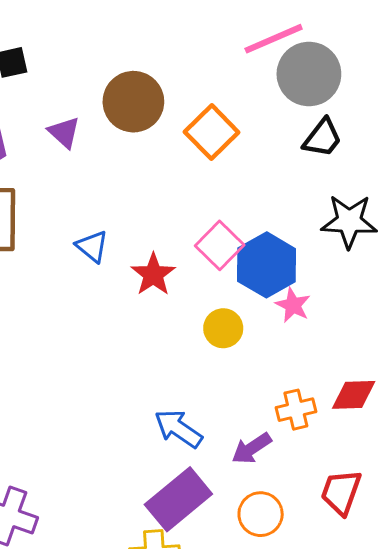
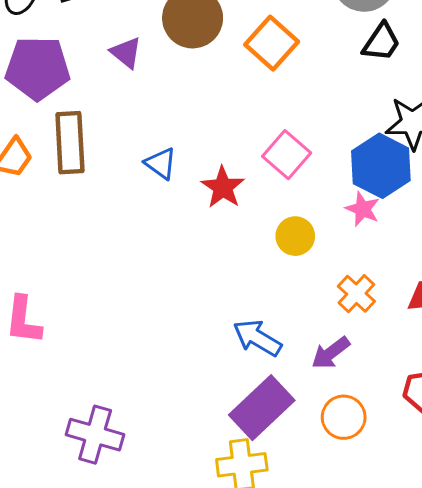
blue hexagon: (267, 265) -> (381, 166), moved
orange cross: (296, 410) -> (356, 294), moved, turned -30

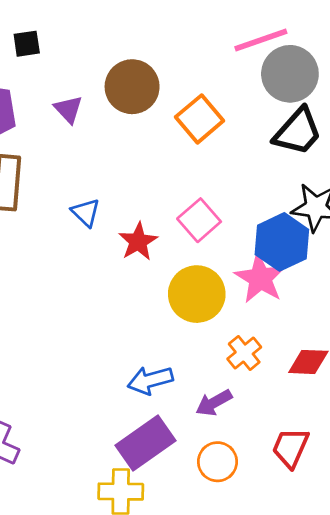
black trapezoid: (381, 42) -> (298, 132), size x1.4
pink star: (363, 209) -> (260, 278), size x1.6
yellow circle: (295, 236) -> (197, 294), size x1.6
blue arrow: (257, 338) -> (150, 380), turned -54

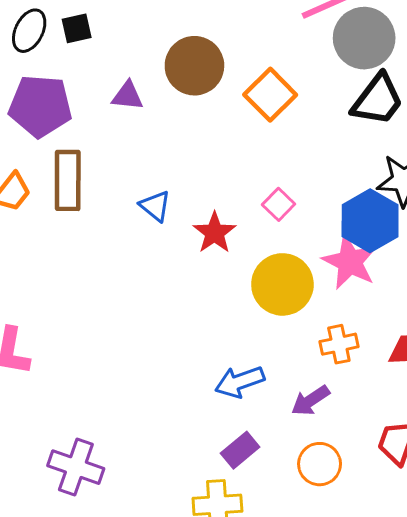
purple triangle: (68, 109) -> (128, 96), turned -36
pink square: (199, 220) -> (279, 204), size x0.7
orange cross: (244, 353) -> (339, 344), turned 32
purple rectangle: (146, 443) -> (240, 450), size x0.6

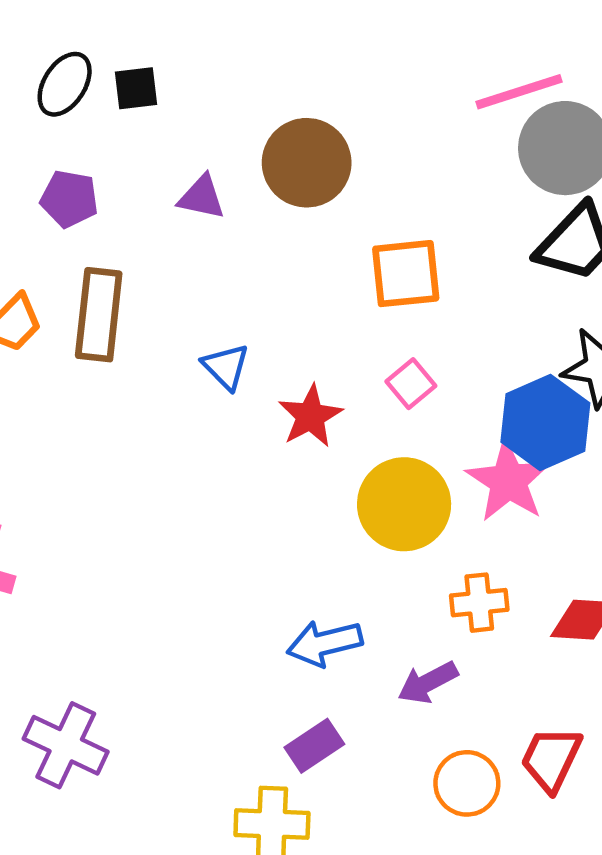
orange square: (270, 95) -> (406, 274), moved, turned 33
purple pentagon: (40, 106) -> (69, 199), size x0.6
orange circle: (320, 464) -> (467, 783), moved

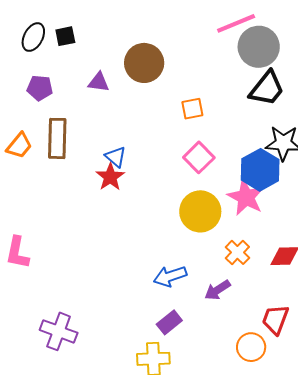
orange square: (406, 274) -> (192, 109), size x0.7
pink square: (411, 384) -> (199, 157), size x1.4
red star: (310, 416) -> (110, 177), moved
orange cross: (479, 603) -> (237, 252), turned -35
orange circle: (467, 783) -> (251, 347), moved

